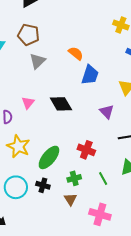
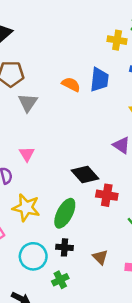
blue trapezoid: (90, 75) -> (99, 80), moved
black diamond: (61, 104) -> (85, 175), moved
green cross: (74, 178) -> (60, 280), moved

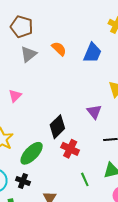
orange semicircle: (71, 84) -> (59, 49), moved
black diamond: (85, 175) -> (57, 127), turned 70

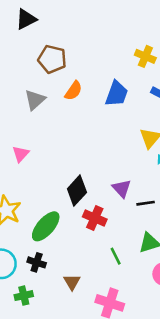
brown pentagon: (22, 27) -> (52, 59), moved
orange semicircle: (59, 49) -> (73, 91), turned 84
purple triangle: (94, 112) -> (122, 188), moved

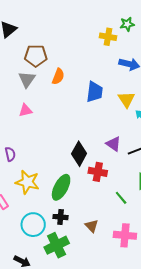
blue trapezoid: (117, 94) -> (95, 92), moved
gray triangle: (35, 100) -> (27, 79), moved
pink triangle: (21, 154) -> (25, 110), moved, turned 48
green cross: (24, 296) -> (57, 245), size x1.6

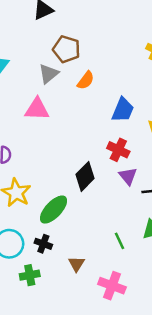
pink triangle: (25, 110) -> (37, 109), size x1.5
red cross: (98, 172) -> (118, 150), moved
green cross: (57, 245) -> (30, 275), size x0.7

